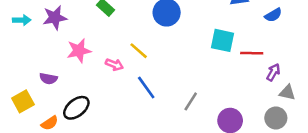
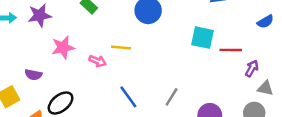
blue semicircle: (273, 15) -> (265, 22), moved
yellow line: (139, 51) -> (121, 47), turned -36
blue line: (146, 87) -> (128, 97), moved

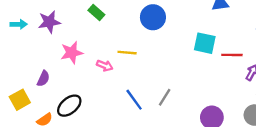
purple semicircle: (33, 75) -> (43, 79), turned -77
gray line: (172, 97) -> (165, 97), moved

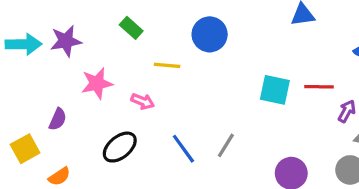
cyan arrow: (19, 24) -> (23, 44), size x1.5
cyan square: (205, 43) -> (275, 90), moved
yellow line: (127, 53) -> (167, 65), moved
black ellipse: (69, 106) -> (120, 147), moved

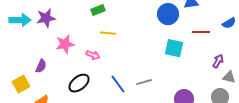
green rectangle: (131, 28) -> (98, 10), moved, turned -64
blue circle: (210, 34) -> (168, 14), moved
red line: (319, 87) -> (201, 32), moved
gray line: (226, 145) -> (144, 82), turned 42

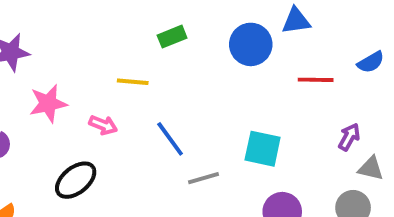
green rectangle: (98, 10) -> (172, 37), moved
cyan square: (174, 48) -> (263, 149), moved
blue line: (118, 84) -> (170, 139), moved

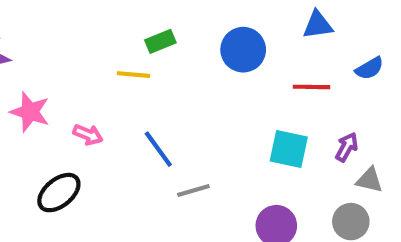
blue triangle: (296, 21) -> (318, 25), moved
yellow line: (133, 82) -> (133, 75), moved
pink star: (48, 103) -> (30, 112), turned 30
cyan square: (263, 149) -> (289, 149), moved

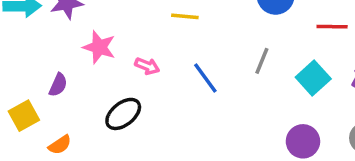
cyan square: (289, 149) -> (313, 78), turned 36
gray line: (193, 190) -> (262, 61), moved, turned -52

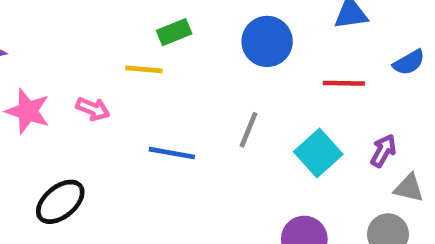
pink arrow: (147, 66) -> (93, 109), moved
blue line: (205, 78) -> (172, 153), turned -44

